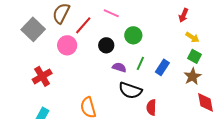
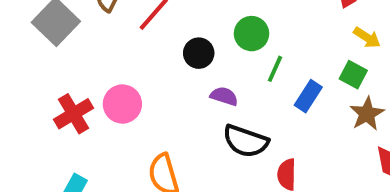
pink circle: (67, 45) -> (122, 104), moved
green square: (194, 56) -> (353, 75), moved
green line: (140, 63) -> (275, 69), moved

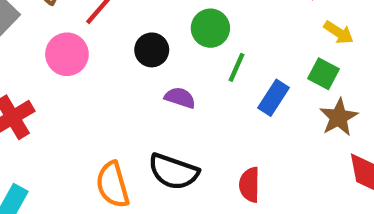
pink circle: (122, 104) -> (67, 54), moved
black semicircle: (246, 141) -> (173, 172), moved

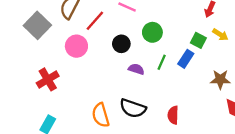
green line: (236, 67) -> (162, 62), moved
green square: (323, 74) -> (198, 40), moved
blue rectangle: (273, 98) -> (186, 59), moved
brown star: (339, 117) -> (220, 79), turned 30

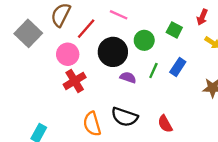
green square: (198, 40) -> (174, 30), moved
black circle: (121, 44) -> (113, 52), size x1.6
red cross: (48, 79) -> (75, 81), moved
red semicircle: (173, 115) -> (165, 124), turned -30

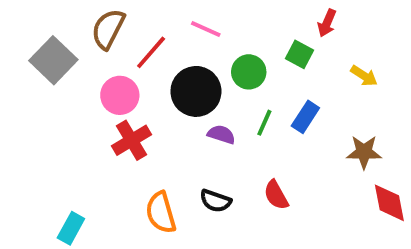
red arrow: (202, 17) -> (327, 23), moved
black semicircle: (124, 117) -> (216, 201), size x0.7
red semicircle: (165, 124) -> (276, 195), moved

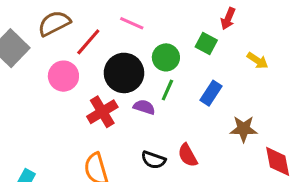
brown semicircle: (108, 29) -> (54, 23), turned 36
green line: (264, 123) -> (167, 90), moved
red cross: (132, 140) -> (102, 112), moved
brown star: (364, 152) -> (244, 129), moved
black semicircle: (216, 201) -> (154, 160), moved

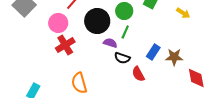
blue rectangle: (211, 93) -> (153, 52), moved
red cross: (102, 112) -> (65, 45), moved
black semicircle: (154, 160) -> (122, 58), moved

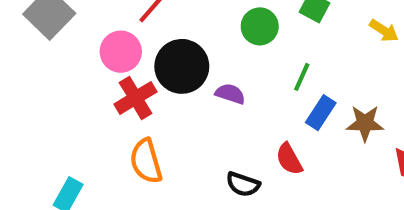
black circle: (97, 21) -> (182, 66), moved
green line: (125, 32) -> (302, 77), moved
black semicircle: (122, 58) -> (243, 184), moved
orange semicircle: (79, 83) -> (146, 161), moved

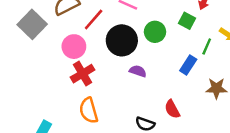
black circle: (182, 66) -> (122, 40), moved
green line: (302, 77) -> (207, 47), moved
blue rectangle: (321, 113) -> (188, 65), moved

